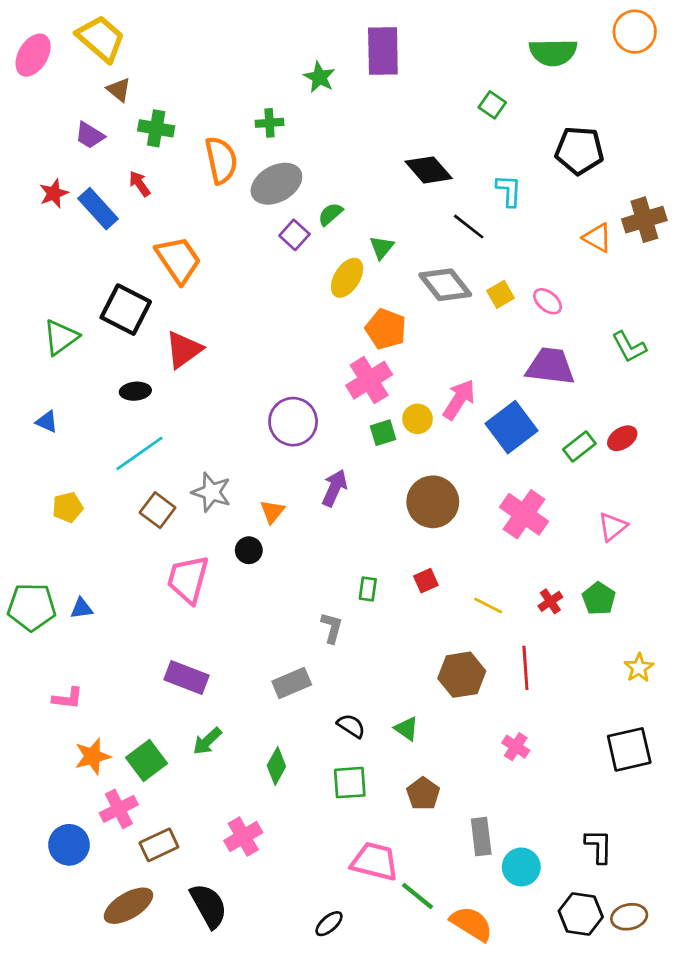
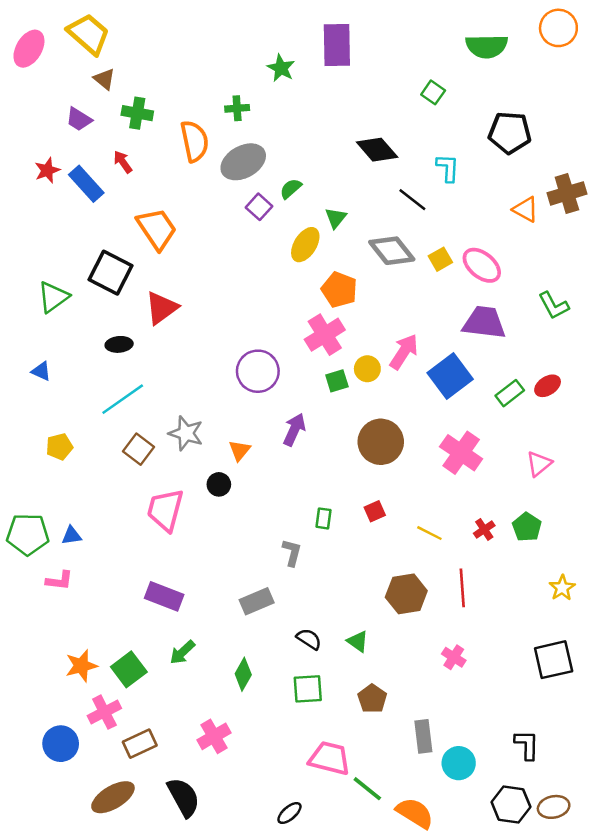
pink ellipse: (548, 301) -> (482, 265), size x1.5
pink L-shape: (68, 698) -> (59, 581), moved

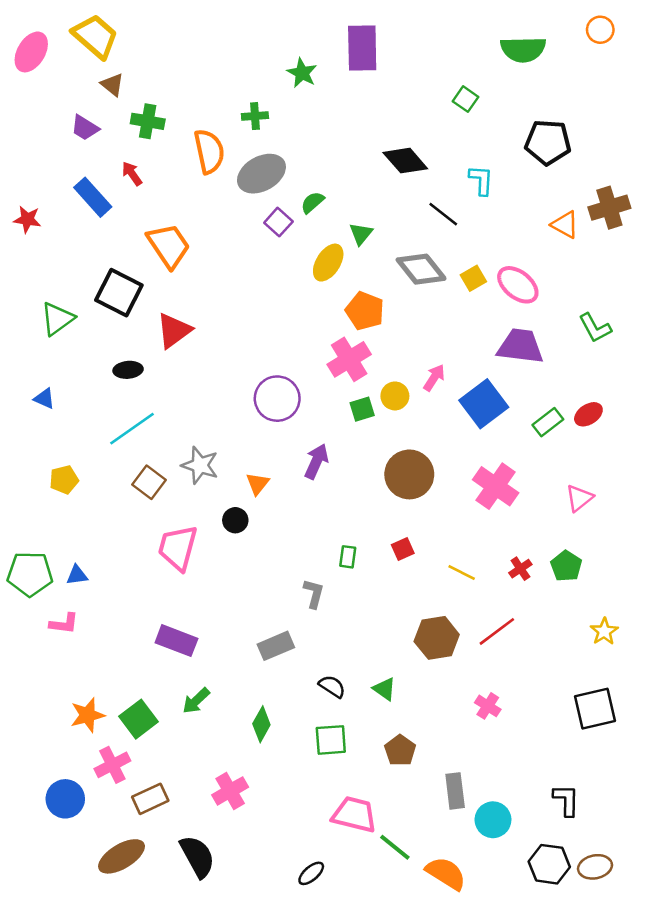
orange circle: (558, 28) -> (600, 30), size x0.7
red star: (47, 170) -> (27, 219), moved, turned 30
pink arrow: (404, 352) -> (434, 378), size x0.7
red line: (462, 588) -> (497, 631), turned 57

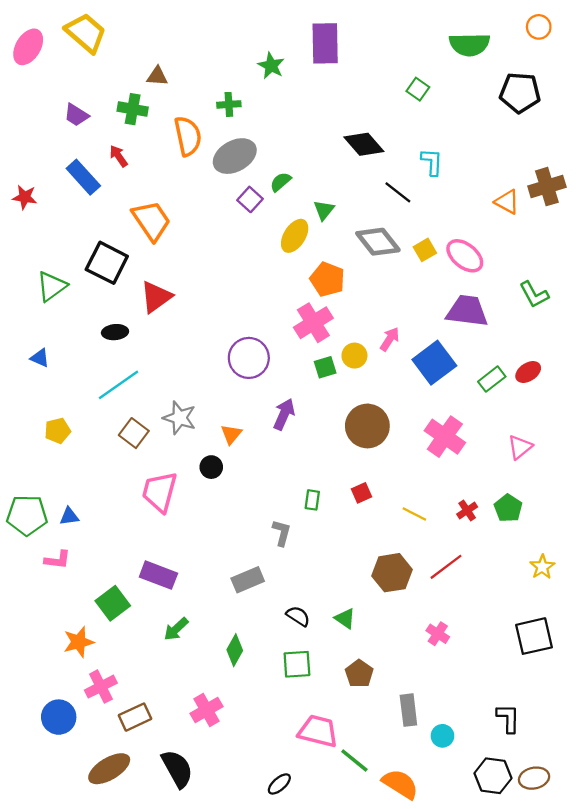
brown triangle: (112, 85) -> (157, 76), moved, turned -35
black pentagon: (548, 142) -> (520, 93), moved
green square: (139, 719) -> (113, 603), moved
cyan circle: (493, 820) -> (442, 736), size x0.7

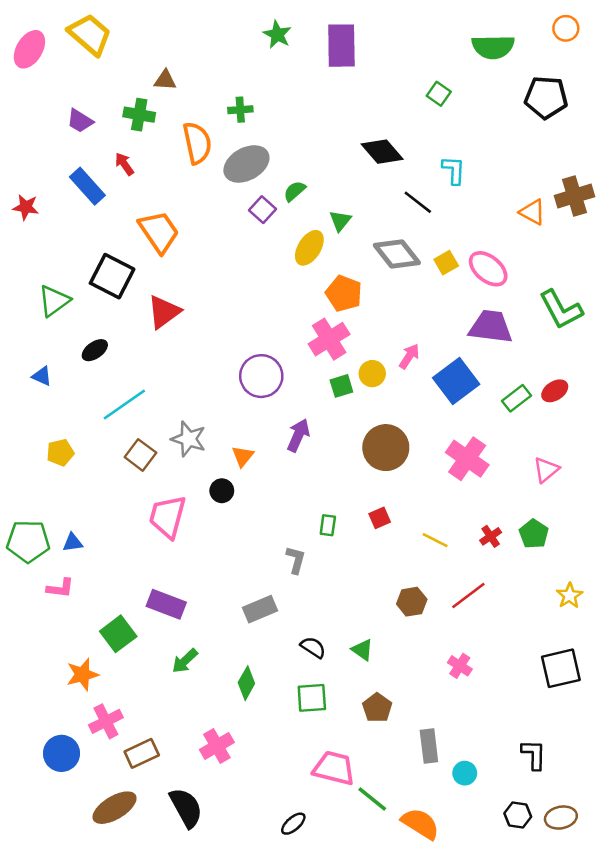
green star: (271, 66) -> (277, 34), moved
green L-shape: (534, 295) -> (561, 309), size x1.4
black ellipse: (115, 332) -> (95, 350), moved, turned -30
brown hexagon: (392, 573) -> (412, 602), size x0.7
black hexagon: (493, 776) -> (518, 815), size x0.7

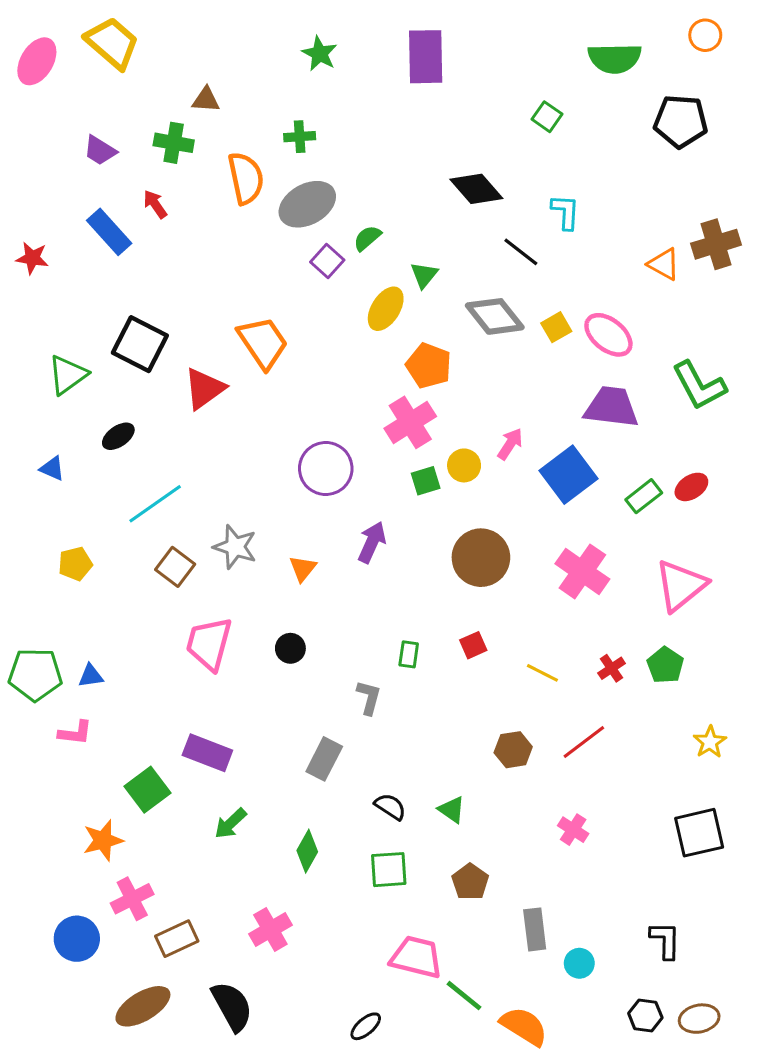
green star: (277, 34) -> (320, 54), moved
orange trapezoid: (159, 232) -> (263, 343), moved
pink triangle: (546, 470) -> (681, 585), size x1.6
black circle: (222, 491) -> (290, 648), moved
gray rectangle: (260, 609) -> (324, 759), turned -40

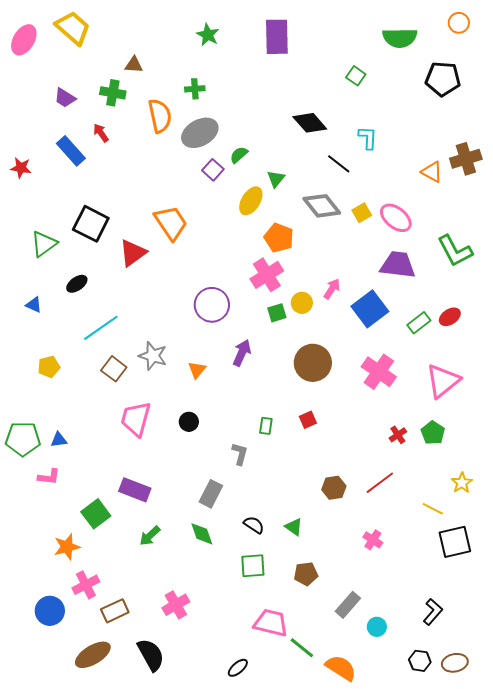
yellow line: (542, 673) -> (433, 509), moved
green diamond: (307, 851) -> (202, 534), moved, turned -48
brown pentagon: (470, 882) -> (306, 574), turned 30
gray rectangle: (535, 929) -> (348, 605), turned 48
black L-shape: (665, 940) -> (433, 612), turned 40

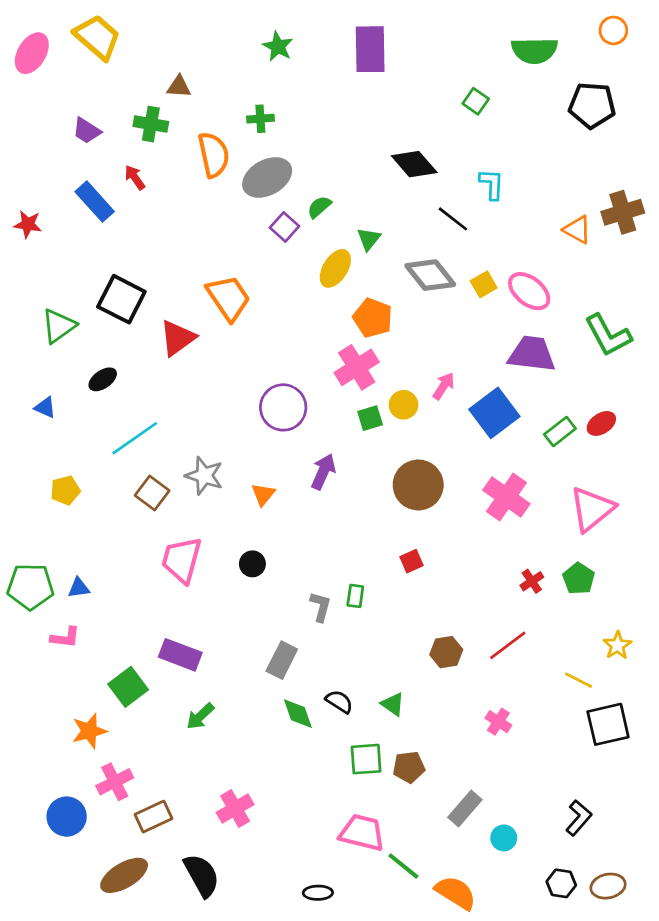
green rectangle: (266, 426) -> (355, 596), moved
green diamond: (202, 534) -> (298, 714), moved
green square: (253, 566) -> (366, 759), moved
black ellipse: (238, 668) -> (318, 893), turned 40

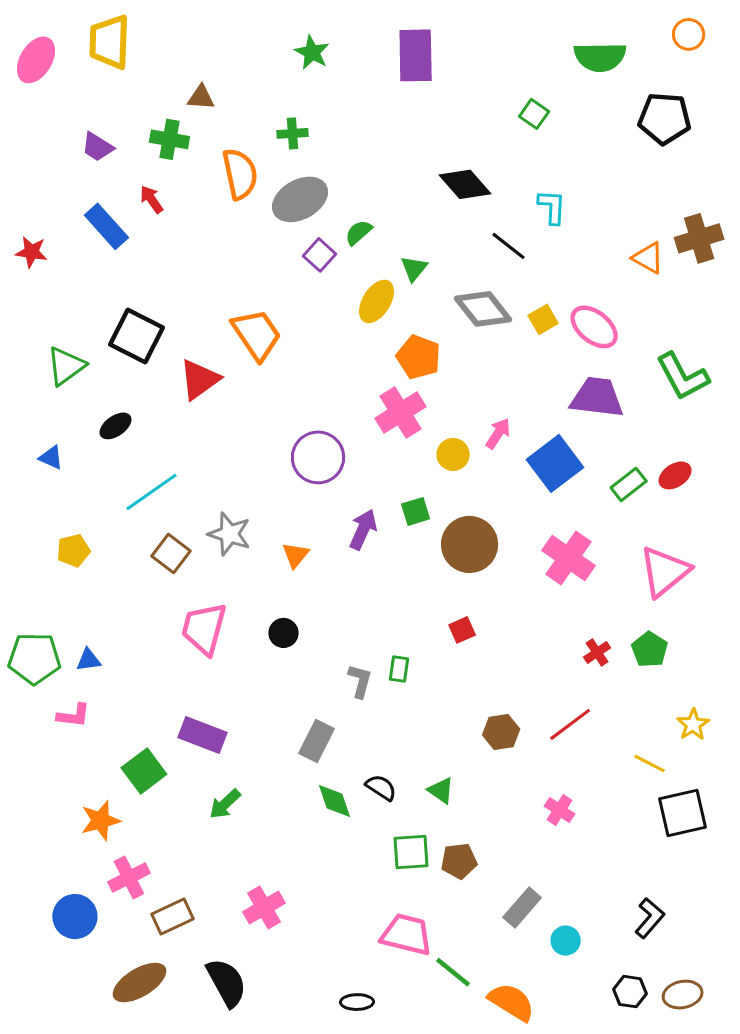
yellow trapezoid: (97, 37) -> (109, 42), turned -129
green square: (370, 418) -> (416, 511), moved

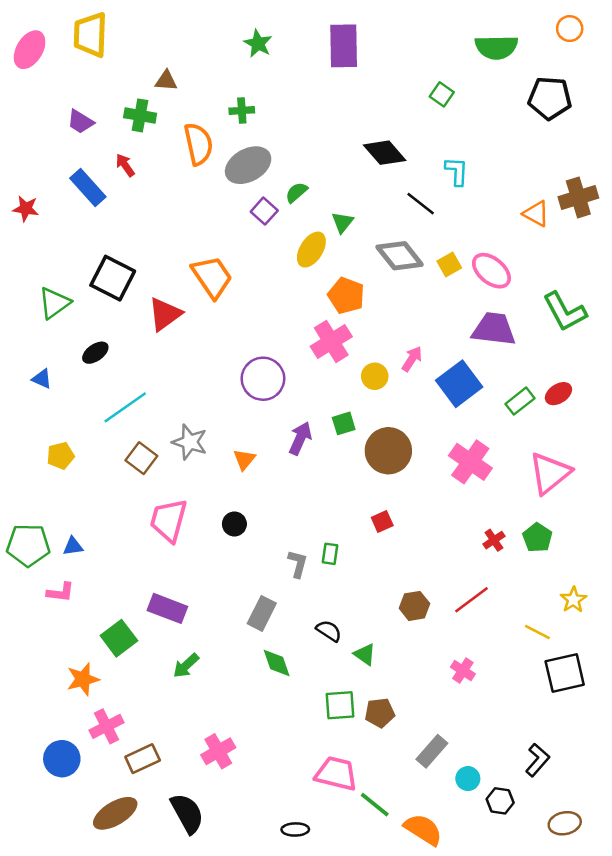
black semicircle: (381, 788) -> (329, 631), moved
black hexagon: (630, 992) -> (500, 801), moved

